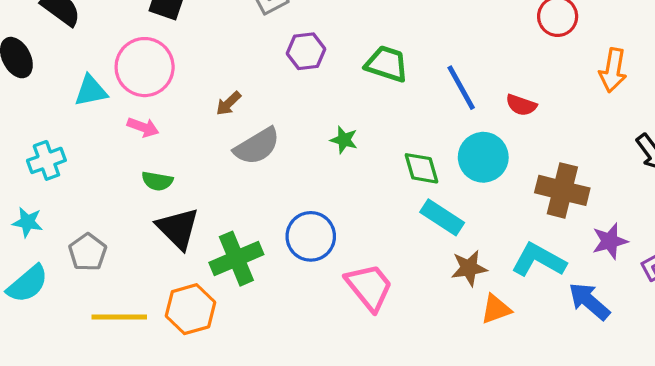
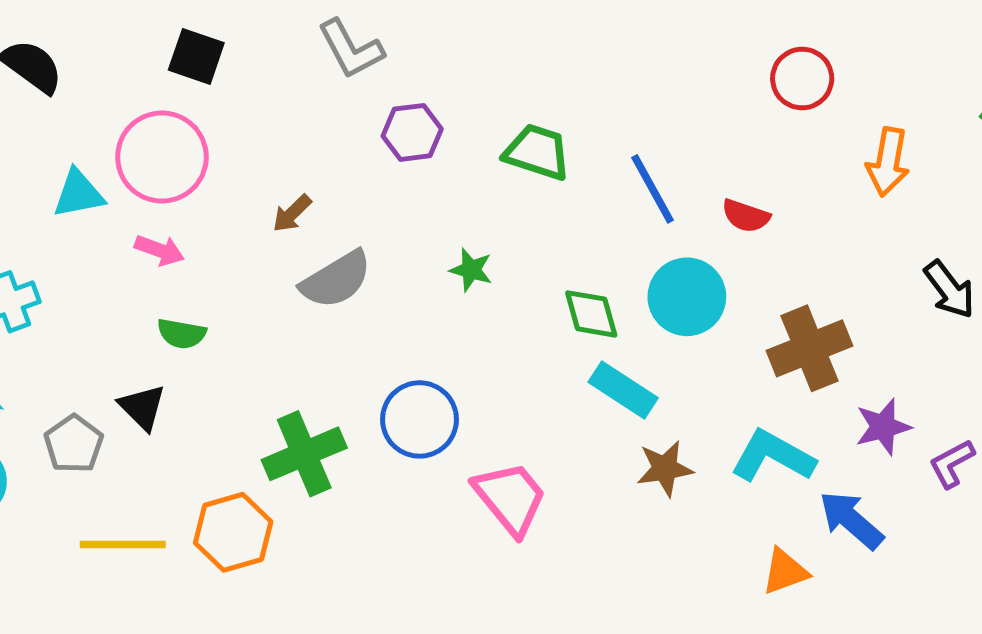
brown cross: (562, 190) -> (810, 348), turned -36
black triangle: (178, 228) -> (142, 407), moved, size x0.7
orange triangle: (496, 309) -> (785, 572), moved

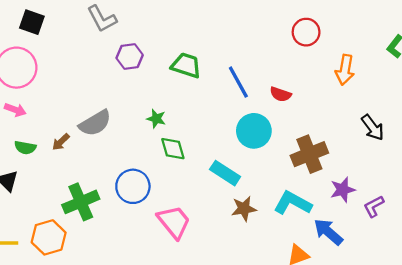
brown arrow: (292, 213) -> (61, 142), moved
green diamond: (591, 314) -> (173, 149), moved

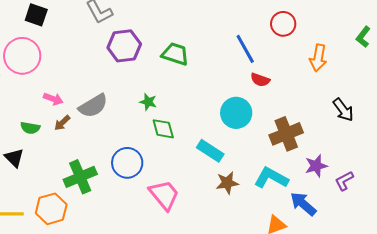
purple hexagon: (130, 57) -> (124, 46), size x1.4
blue line: (238, 82) -> (245, 49), moved
pink arrow: (15, 110) -> (53, 99), moved

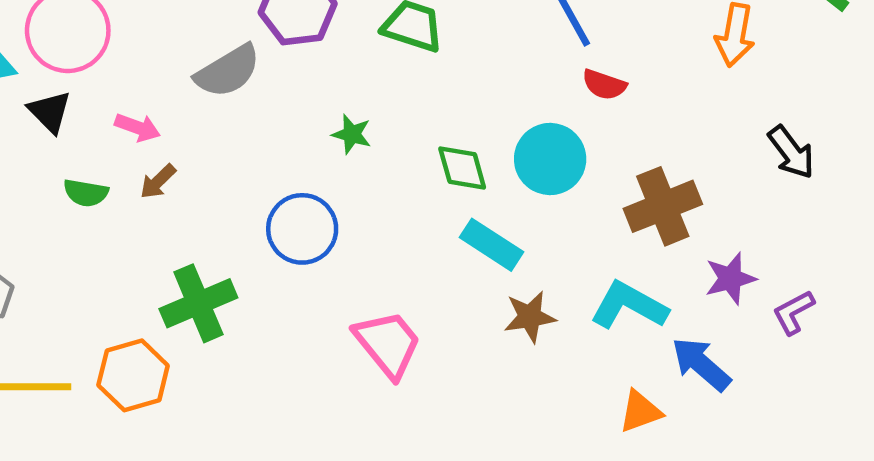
gray semicircle: (93, 106) -> (228, 71), moved
green diamond: (163, 129) -> (462, 168), moved
black triangle: (14, 158) -> (50, 112), moved
blue circle: (127, 163) -> (302, 229), moved

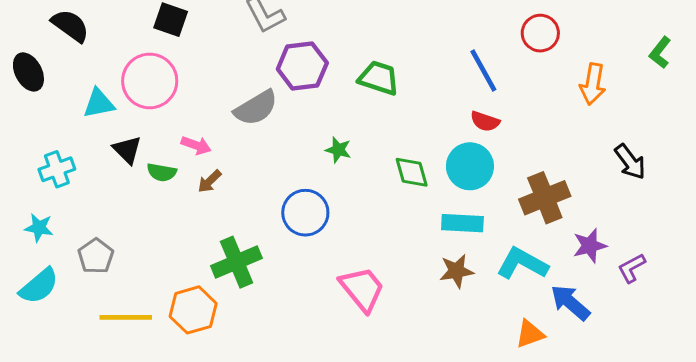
red semicircle: (604, 85) -> (485, 121), moved
black triangle: (50, 112) -> (127, 150), moved
green semicircle: (86, 193) -> (162, 172), moved
cyan rectangle: (491, 245) -> (462, 223), moved, turned -30

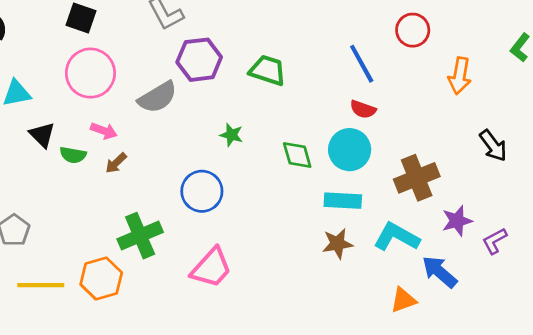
pink circle: (150, 81) -> (90, 73), moved
pink trapezoid: (362, 289) -> (211, 268), moved, turned 81

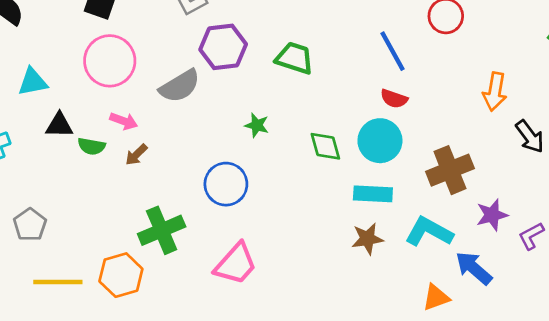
orange arrow: (460, 76) -> (495, 92), moved
black triangle: (42, 135) -> (59, 125), turned -44

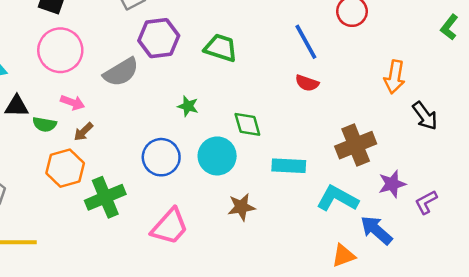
cyan circle: (380, 141) -> (217, 156), moved
brown star: (367, 239) -> (241, 207), moved
orange hexagon: (121, 275) -> (65, 168), moved

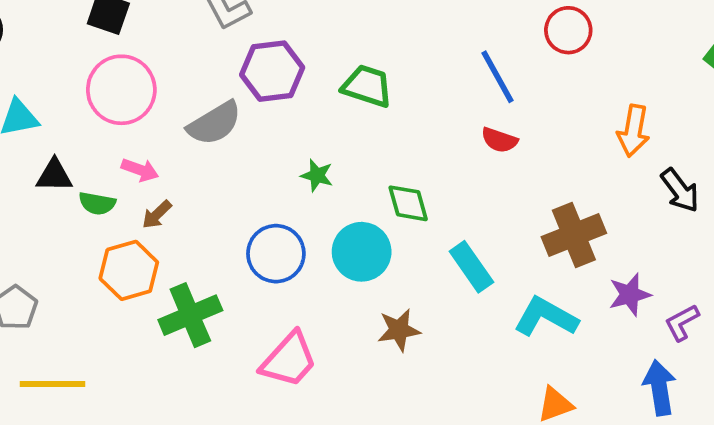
cyan rectangle: (289, 166) -> (471, 267), turned 52
blue arrow: (376, 230) -> (660, 388), moved, turned 40

